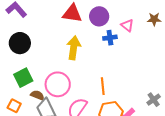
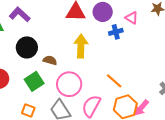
orange line: (103, 86) -> (114, 81), turned -36
brown semicircle: (37, 95) -> (50, 60), moved

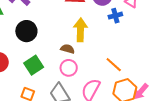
brown semicircle: (50, 60) -> (68, 49), moved
pink circle: (69, 84) -> (69, 68), size x0.7

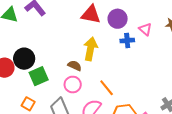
black circle: (26, 31) -> (24, 59), moved
orange line: (114, 65) -> (107, 88), moved

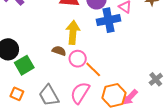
blue cross: (127, 40) -> (108, 20), size x1.6
pink circle: (73, 85) -> (78, 59), moved

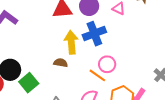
blue cross: (108, 20) -> (94, 34), moved
pink circle: (78, 59) -> (107, 64), moved

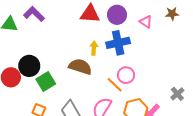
yellow arrow: (71, 42) -> (94, 48), size x0.6
brown semicircle: (61, 63) -> (80, 67), size x1.6

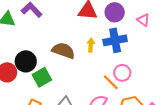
brown semicircle: (80, 67) -> (63, 51), moved

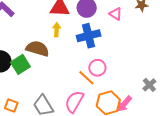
yellow arrow: (91, 45) -> (57, 30), moved
green square: (42, 77) -> (20, 64), moved

